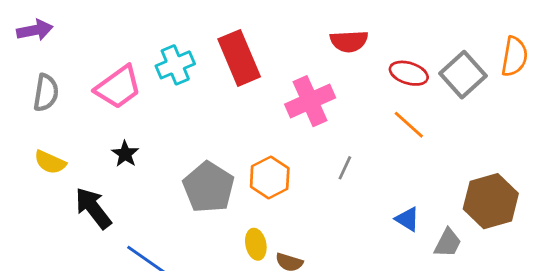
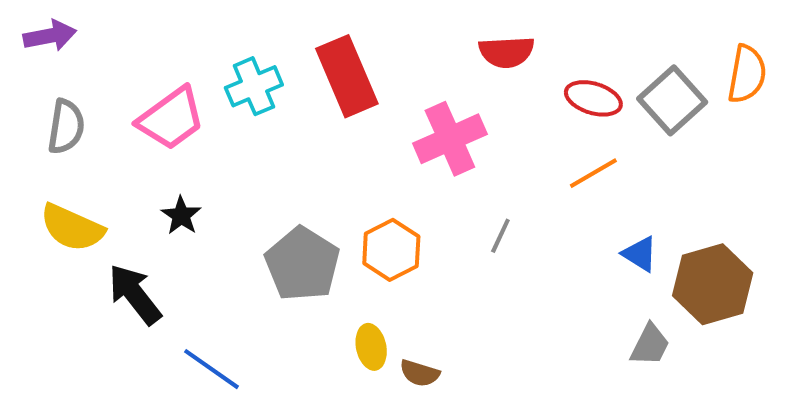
orange line: (409, 125) -> (593, 173), turned -72
yellow semicircle: (50, 162) -> (72, 228), size x1.4
blue triangle: (407, 219) -> (640, 254), moved

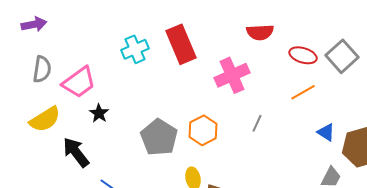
pink trapezoid: (171, 119) -> (79, 82), moved
yellow semicircle: (72, 228) -> (45, 119), turned -56

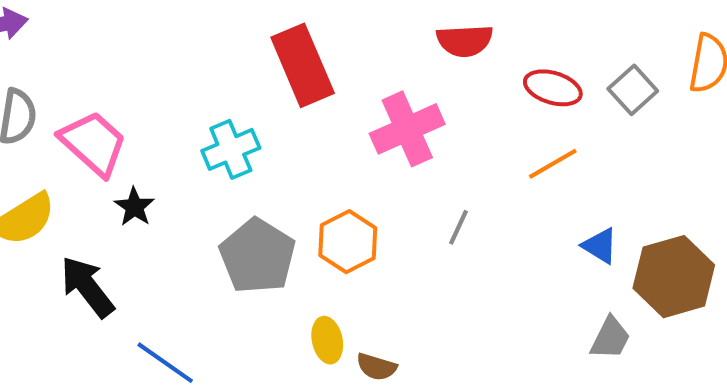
cyan cross: (135, 49) -> (231, 149), moved
gray square: (342, 56) -> (633, 90), size x0.7
pink trapezoid: (79, 82) -> (93, 143), turned -102

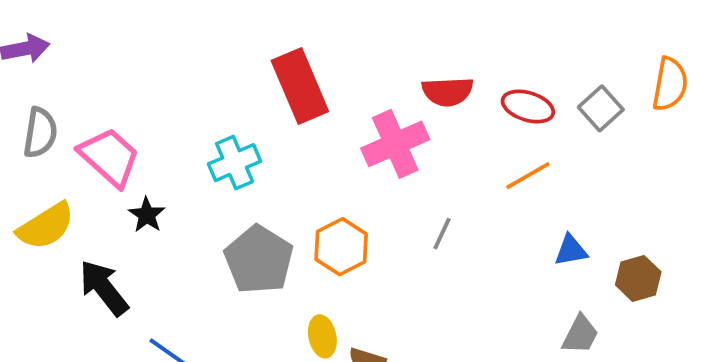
red semicircle: (465, 41) -> (448, 92), moved
blue triangle: (600, 246) -> (571, 250), turned -42
brown hexagon: (674, 277) -> (638, 278), size x0.6

